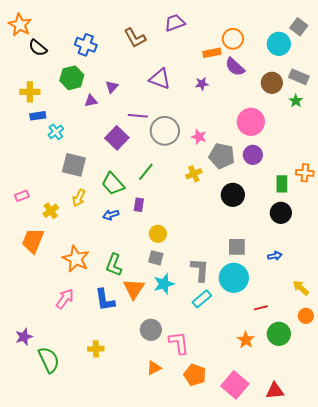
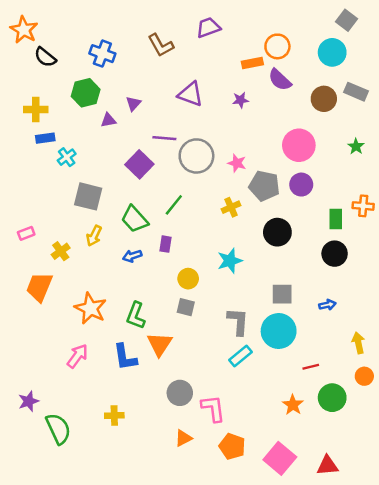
gray square: (299, 27) -> (346, 20), moved
green star: (296, 101) -> (356, 146), moved
cyan star: (164, 284) -> (230, 261), moved
yellow arrow: (301, 288) -> (358, 343), turned 36

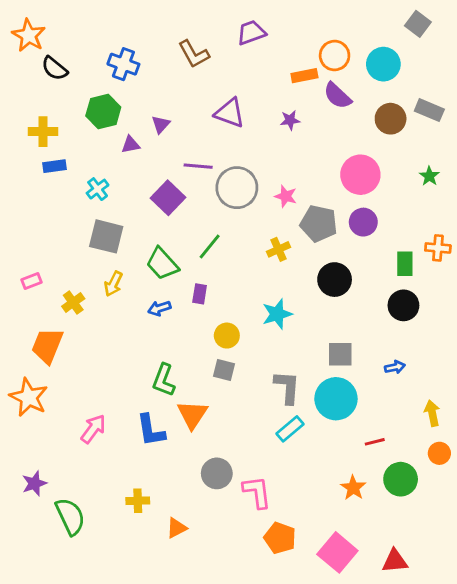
cyan circle: (332, 52) -> (383, 64), moved
cyan cross: (67, 157) -> (98, 189), moved
orange star: (90, 308) -> (29, 397), moved
orange triangle: (183, 438) -> (177, 528), moved

